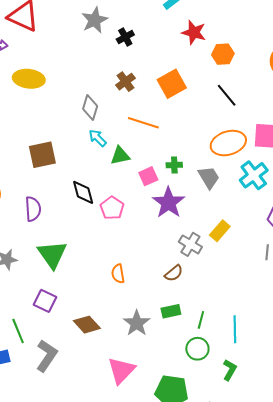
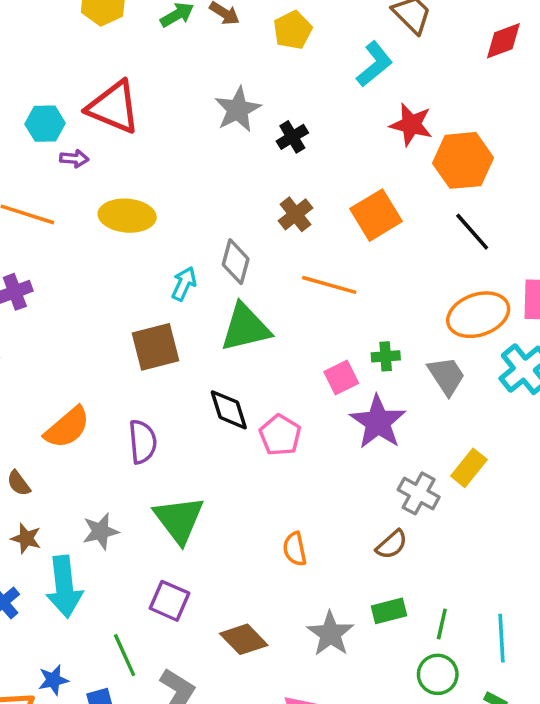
orange hexagon: (223, 54) -> (463, 160), size x1.5
cyan arrow: (98, 138) -> (184, 284), moved, turned 72
green triangle: (120, 156) -> (245, 328), moved, size x1.5

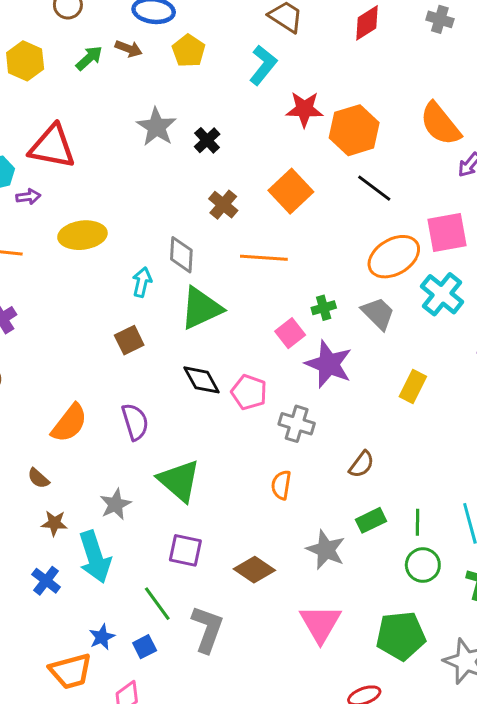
brown square: (156, 347) -> (129, 340), size x0.7
gray cross: (419, 493) -> (297, 424), moved
orange semicircle: (295, 549) -> (281, 485), turned 32

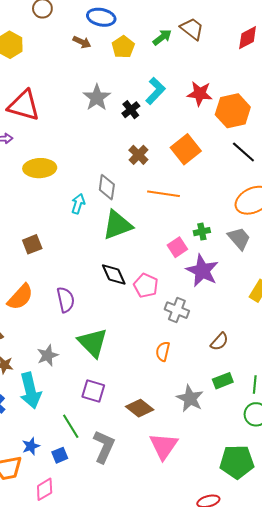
green arrow: (89, 58) -> (162, 37), moved
cyan L-shape: (263, 65) -> (155, 91), moved
brown square: (129, 340) -> (32, 244), moved
pink triangle: (320, 623) -> (164, 446), moved

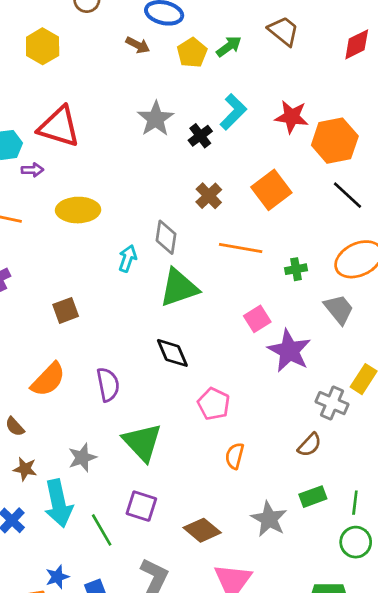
green arrow: (162, 37) -> (229, 46), moved
green cross: (202, 232) -> (296, 269), moved
pink pentagon: (146, 286) -> (214, 404), moved
gray cross: (177, 310) -> (332, 403), moved
green line: (71, 426) -> (102, 530), moved

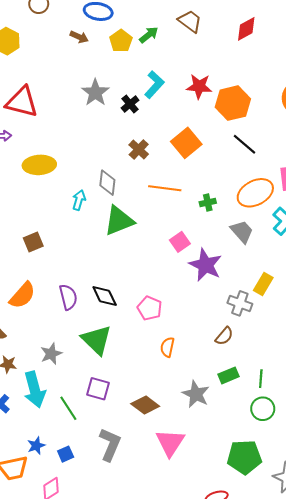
black diamond: (172, 353) -> (105, 296), moved

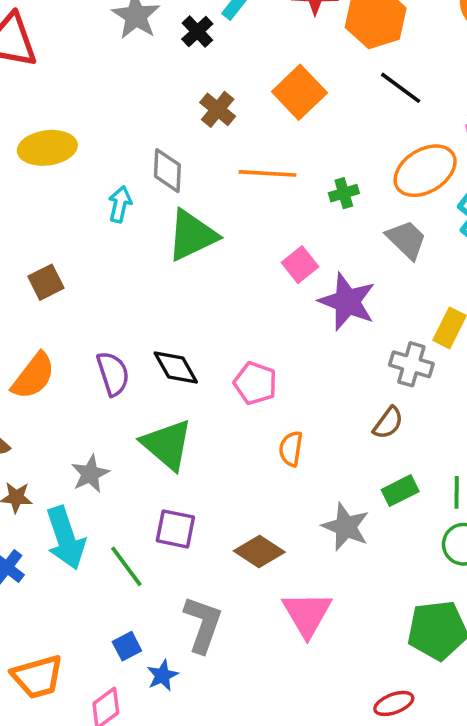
blue star: (36, 446) -> (162, 675), moved

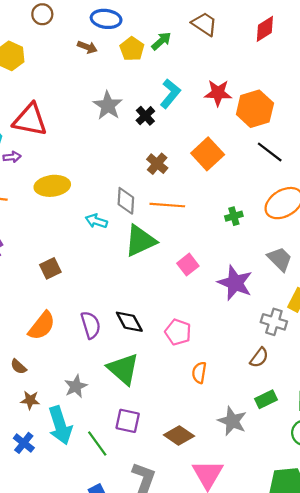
orange line: (267, 173) -> (167, 205), moved
cyan arrow: (120, 204) -> (96, 221), turned -85
gray trapezoid: (406, 240) -> (280, 259), moved
pink square: (300, 265) -> (188, 265), moved

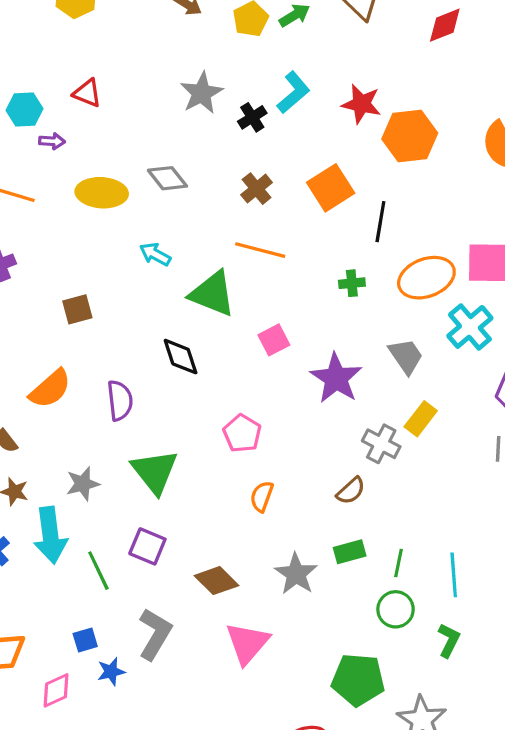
red triangle: (30, 120) -> (87, 93), size x0.6
black line: (270, 152) -> (380, 222), moved, turned 52
gray diamond: (126, 201) -> (167, 178), moved, turned -52
green triangle: (140, 241) -> (212, 294), turned 36
black diamond: (129, 322) -> (181, 357), moved

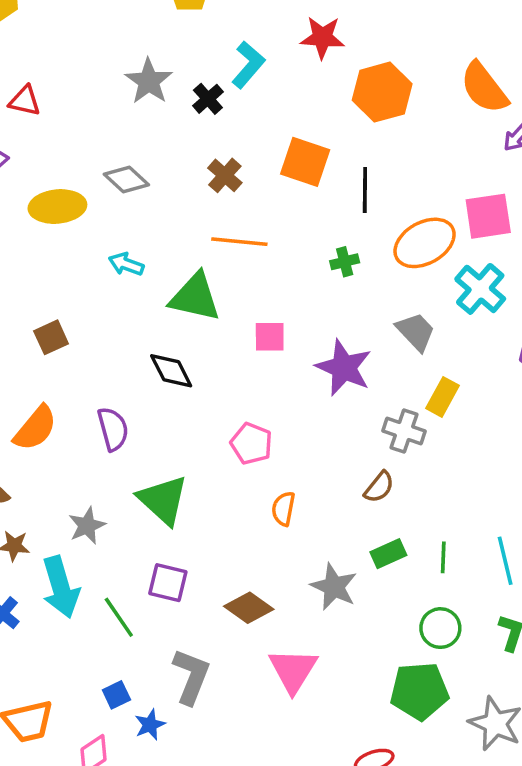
red star: (361, 104) -> (322, 37), moved
orange square: (331, 188) -> (305, 162), turned -30
pink square: (274, 340) -> (270, 337), turned 36
green circle: (396, 609) -> (440, 628), moved

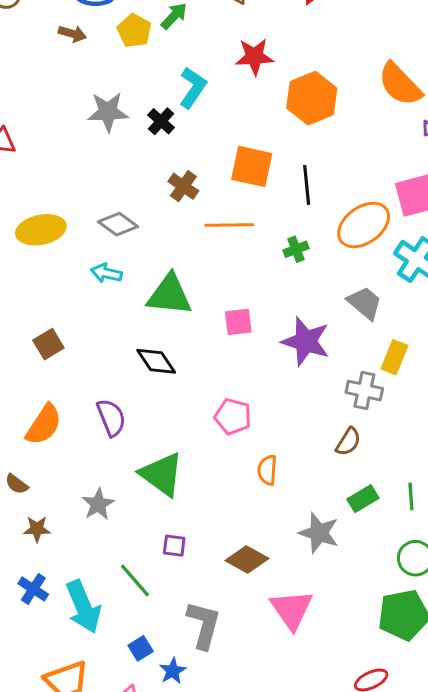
gray star: (149, 81) -> (108, 112), turned -30
gray diamond: (126, 180) -> (118, 224), moved
orange line: (239, 242) -> (229, 225), moved
purple square: (168, 583) -> (174, 546), size x0.7
cyan arrow: (61, 587) -> (83, 607), moved

